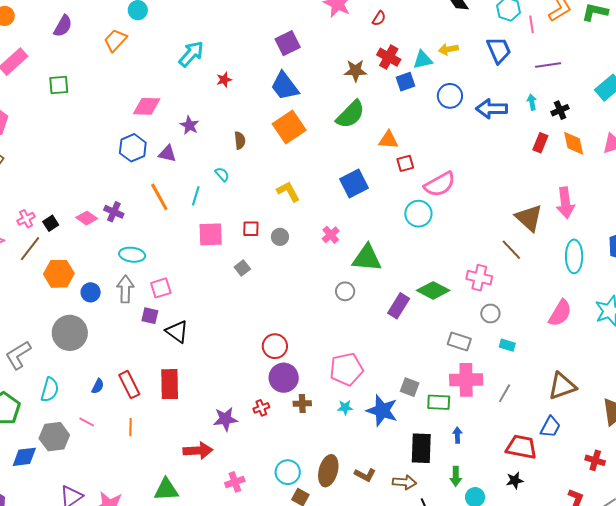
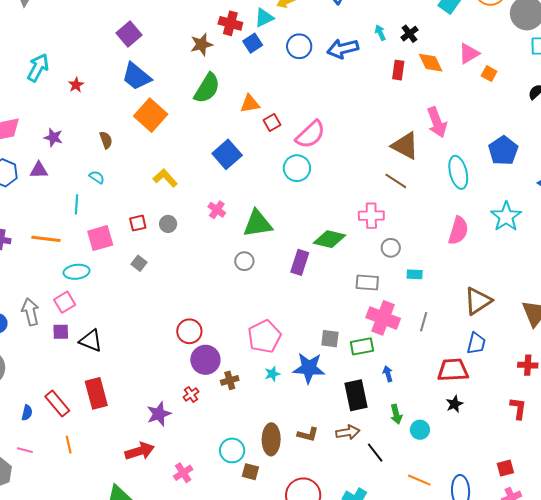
orange line: (159, 197) -> (46, 239), moved, turned -40
cyan ellipse: (132, 255) -> (77, 272), moved
pink cross: (466, 380) -> (383, 318), turned 36

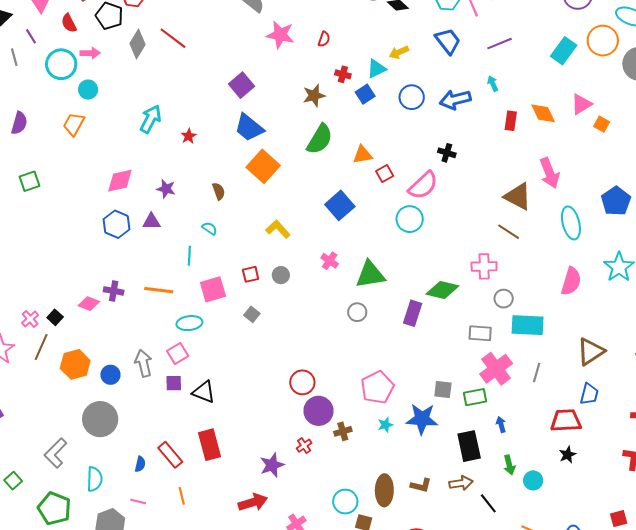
red cross: (230, 23) -> (343, 74), size x0.7
black cross: (409, 34) -> (447, 153), moved, turned -36
cyan rectangle: (415, 274) -> (528, 325), size x2.0
pink cross: (383, 318) -> (496, 369), turned 32

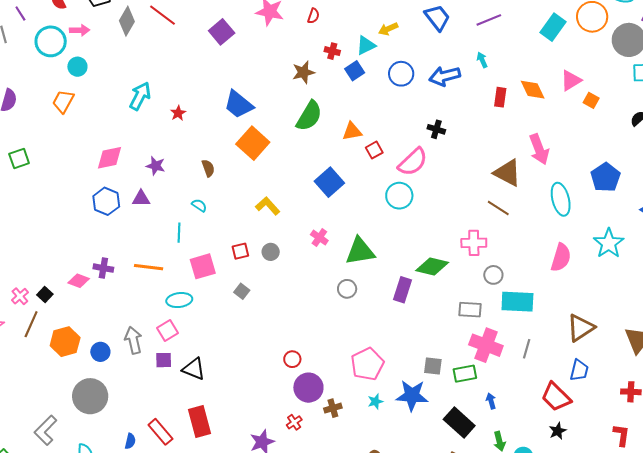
purple square: (241, 85) -> (222, 32), moved
pink cross: (496, 369) -> (486, 345), turned -32
red circle: (302, 382) -> (292, 359), size x0.7
red trapezoid: (566, 421) -> (556, 397), turned -132
black rectangle: (469, 446) -> (459, 423), turned -36

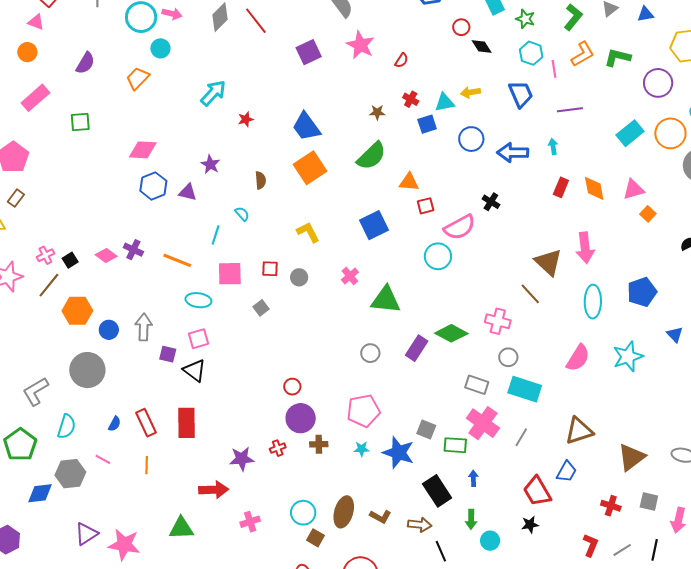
brown star: (303, 72) -> (377, 112), size x0.7
pink diamond: (110, 158) -> (143, 150), moved
gray circle: (347, 289) -> (370, 353), moved
pink square: (167, 330) -> (199, 339), moved

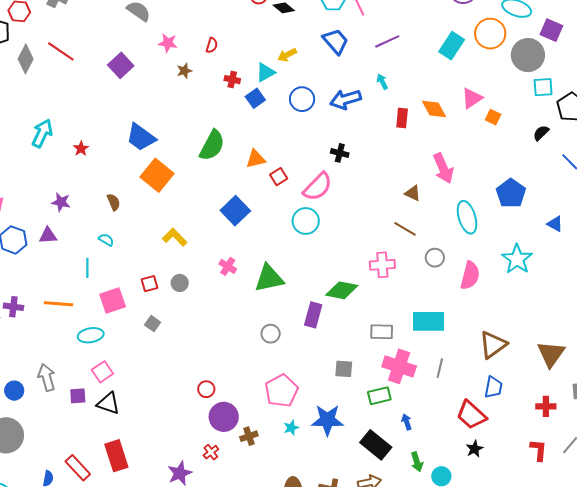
pink star: (360, 45) -> (168, 43), size x0.7
brown star: (377, 112) -> (184, 71), moved
brown triangle: (548, 262) -> (413, 193), size x0.6
gray circle: (508, 357) -> (435, 258), moved
gray square: (426, 430) -> (344, 369), moved

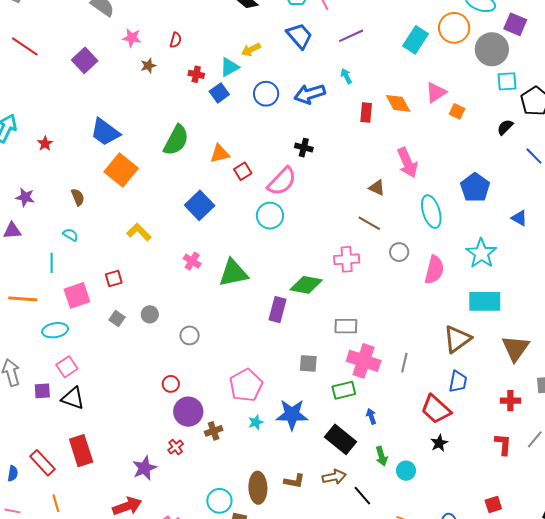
gray circle: (180, 283) -> (150, 314), moved
cyan rectangle: (429, 321) -> (485, 301), moved
gray circle: (271, 334) -> (190, 335), moved

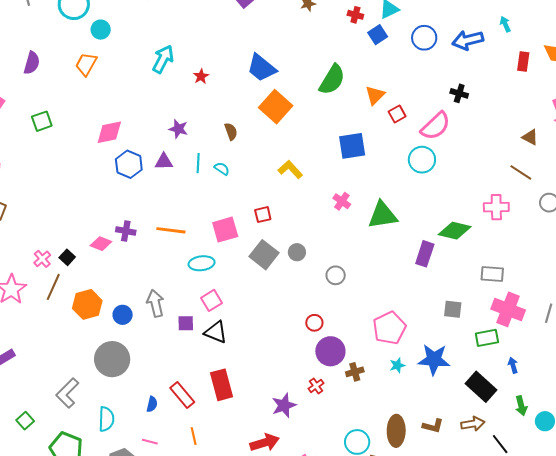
orange triangle: (220, 154) -> (375, 95), turned -35
blue square: (200, 205) -> (352, 146), turned 32
cyan line: (52, 263) -> (198, 163), moved
gray square: (117, 318) -> (264, 255), size x1.8

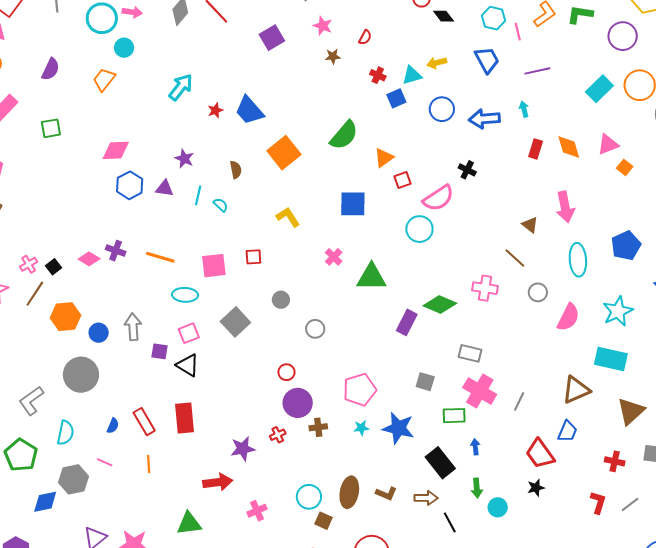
blue trapezoid: (261, 68) -> (249, 110), moved
gray square: (264, 255) -> (235, 322), moved

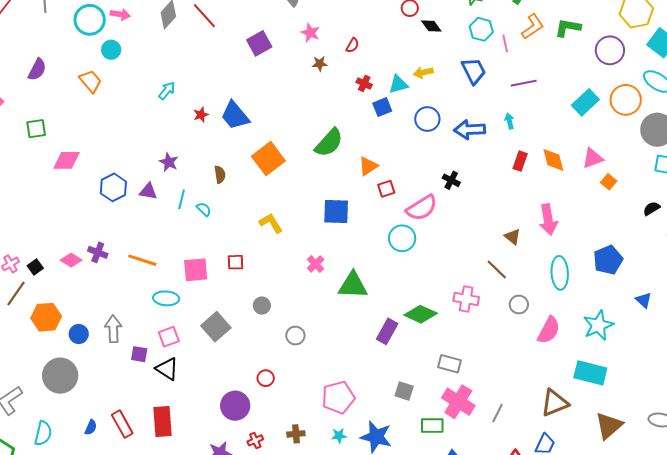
orange trapezoid: (104, 80) -> (90, 81), turned 100
cyan arrow: (181, 87) -> (167, 91), size x0.7
pink diamond: (116, 150) -> (67, 160), moved
purple circle: (298, 403) -> (235, 406), moved

